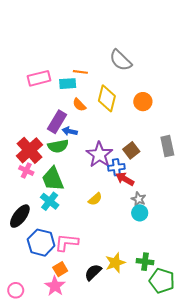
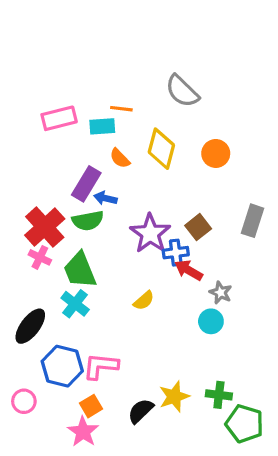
gray rectangle: (167, 146) -> (253, 221), turned 30
gray star: (139, 199) -> (221, 293), moved
pink circle: (16, 290) -> (24, 401), moved

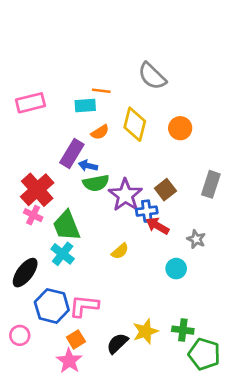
pink rectangle: (59, 118) -> (30, 103), moved
orange semicircle: (120, 158) -> (100, 132), turned -78
green semicircle: (88, 221) -> (96, 183), moved
gray star: (221, 293) -> (196, 239), moved

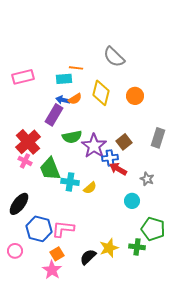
blue arrow: (88, 166) -> (63, 100), moved
cyan cross: (63, 254) -> (70, 182), moved, turned -30
green pentagon: (204, 354) -> (153, 229), moved

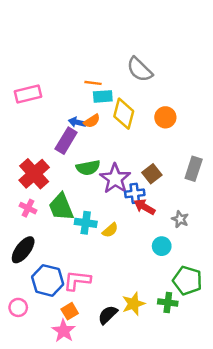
cyan rectangle: (64, 79) -> (103, 96), moved
pink cross: (25, 161) -> (28, 208), moved

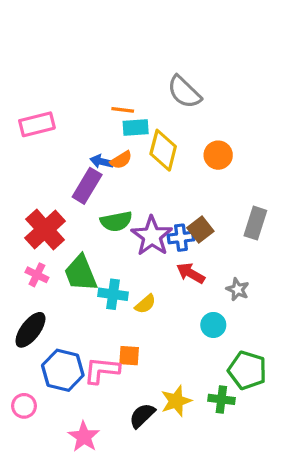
blue cross: (135, 193) -> (181, 238), moved
orange square: (70, 311) -> (129, 356), moved, turned 35

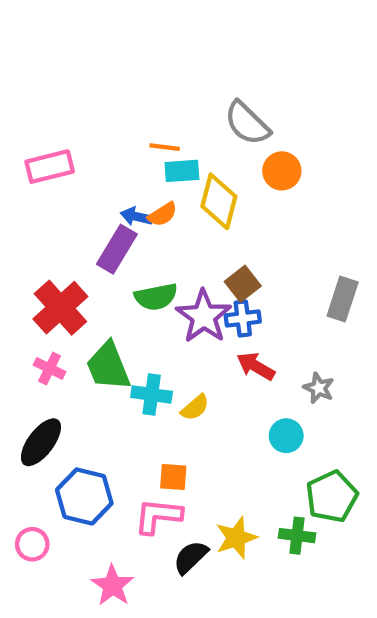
orange circle: (218, 155) -> (282, 171), moved
brown square: (200, 230) -> (243, 284), moved
pink L-shape: (102, 370) -> (158, 516), moved
green pentagon: (247, 370) -> (332, 496), turned 30

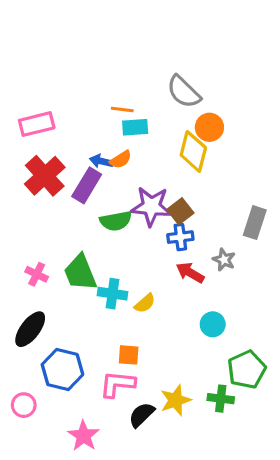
yellow diamond: (219, 201) -> (193, 151), moved
red cross: (60, 308) -> (45, 176), moved
purple star: (204, 316) -> (151, 206), moved, turned -30
gray star: (319, 388) -> (224, 260), moved

